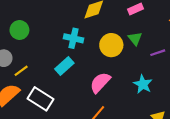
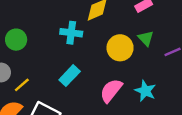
cyan cross: (74, 38) -> (71, 33), moved
cyan star: (143, 84) -> (145, 91), moved

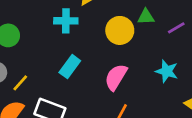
green triangle: (146, 38) -> (146, 17), turned -42
cyan star: (145, 91) -> (167, 71), moved

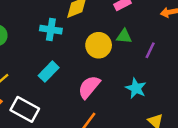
purple line: (176, 28) -> (150, 50), turned -42

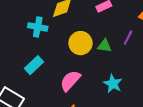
green triangle: (124, 36) -> (104, 46), moved
purple line: (150, 50) -> (128, 38), moved

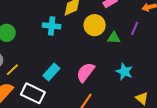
yellow circle: (81, 43) -> (95, 25), moved
cyan rectangle: (34, 65) -> (51, 72), moved

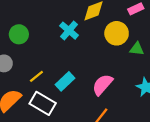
cyan cross: (52, 26) -> (69, 31), turned 30
yellow line: (12, 70) -> (36, 76), moved

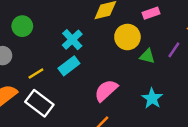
cyan cross: (69, 31) -> (72, 40), moved
cyan rectangle: (65, 81) -> (69, 66), moved

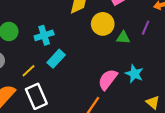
cyan cross: (72, 40) -> (44, 35), moved, turned 36
pink semicircle: (106, 90) -> (108, 79), moved
white rectangle: (39, 103) -> (36, 96), turned 40

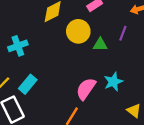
cyan rectangle: (56, 59) -> (28, 84), moved
cyan star: (134, 74) -> (113, 82), turned 30

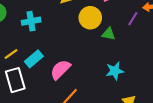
purple line: (123, 33) -> (133, 19), moved
pink semicircle: (86, 89) -> (60, 70), moved

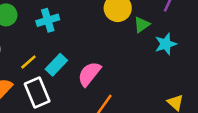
green triangle: (109, 34) -> (142, 25), turned -40
cyan star: (115, 71) -> (166, 44), moved

